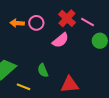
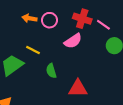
red cross: (67, 18) -> (82, 19), turned -30
yellow line: (24, 87) -> (33, 50), moved

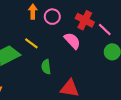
orange arrow: (29, 18) -> (33, 12), turned 72
pink semicircle: (73, 41) -> (72, 41), turned -108

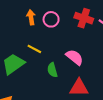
pink semicircle: (72, 41) -> (74, 57), moved

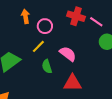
pink circle: (51, 19) -> (45, 26), moved
yellow line: (34, 49) -> (38, 46), moved, turned -72

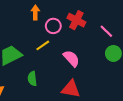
red cross: (76, 16) -> (76, 20), moved
green semicircle: (47, 66) -> (32, 79), moved

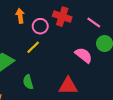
pink semicircle: (71, 58) -> (84, 55), moved

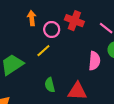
pink semicircle: (84, 55) -> (94, 61), turned 54
green semicircle: (28, 82) -> (50, 85), moved

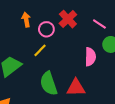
red cross: (74, 21) -> (68, 19), turned 30
green semicircle: (50, 85) -> (49, 83), size x1.6

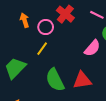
pink semicircle: (90, 57) -> (92, 48), turned 48

